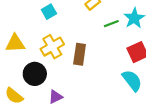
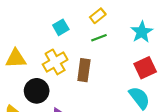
cyan square: (49, 12) -> (61, 27), moved
green line: (111, 24) -> (99, 38), moved

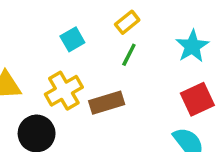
green line: (99, 38) -> (129, 55), turned -42
brown rectangle: (84, 70) -> (107, 103), turned 65

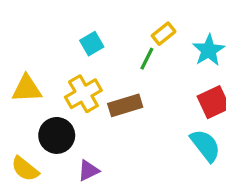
yellow rectangle: (127, 22) -> (164, 34), moved

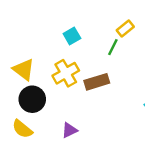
yellow triangle: (27, 89) -> (24, 69), turned 40
black circle: (57, 135) -> (32, 99), moved

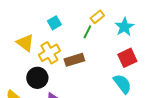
yellow triangle: (24, 69) -> (25, 43), moved
black circle: (32, 99) -> (37, 78), moved

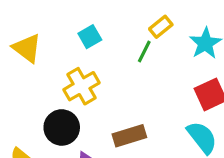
yellow triangle: (25, 43) -> (27, 48), moved
brown rectangle: (74, 60) -> (129, 136), moved

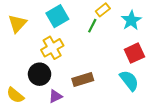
cyan square: (90, 37) -> (57, 16), size x1.5
yellow triangle: (27, 48) -> (17, 24), turned 36

